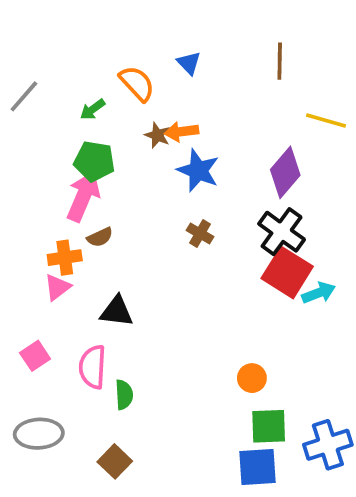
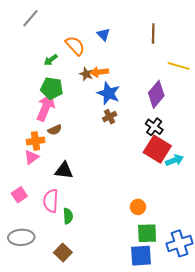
gray line: (24, 96) -> (30, 18), moved
black cross: (282, 232) -> (154, 127), size x0.7
brown cross: (200, 234) -> (110, 117), moved, turned 32

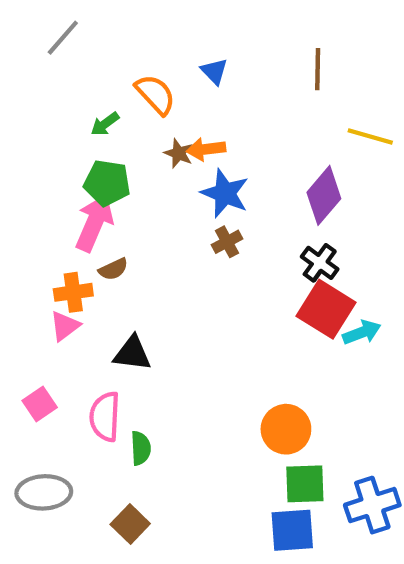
orange circle: (138, 207) -> (286, 429), size x1.5

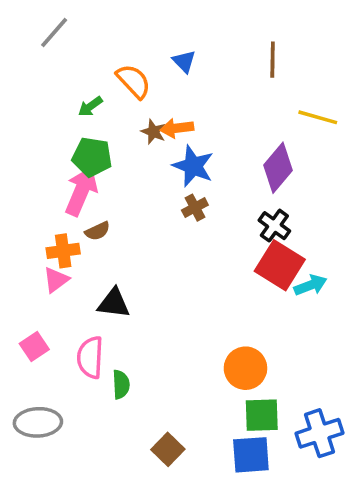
brown square: (130, 524) -> (168, 449), moved

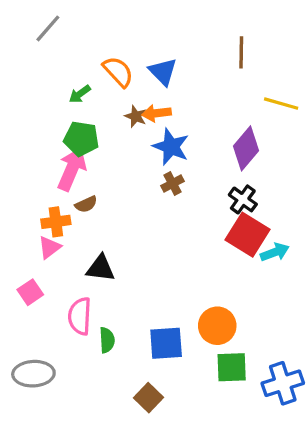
blue triangle: (184, 61) -> (163, 72), moved, size x1.4
pink square: (34, 347) -> (30, 292), moved
blue square: (251, 455) -> (166, 343), moved

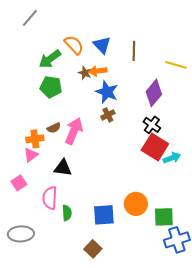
brown line: (241, 52) -> (134, 51), moved
green arrow: (80, 94) -> (50, 59), size x1.6
pink arrow: (72, 169) -> (74, 131), moved
green square: (232, 367) -> (164, 217), moved

